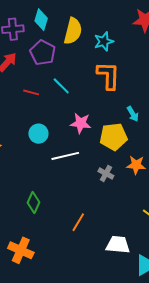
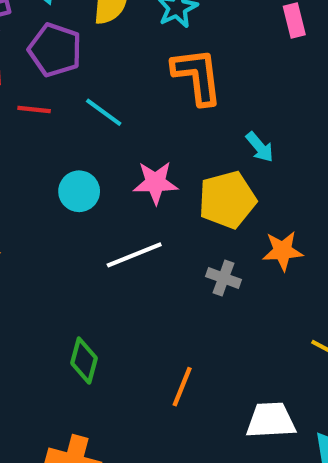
red line: (31, 92) -> (34, 109), moved
cyan circle: (38, 134) -> (79, 191), moved

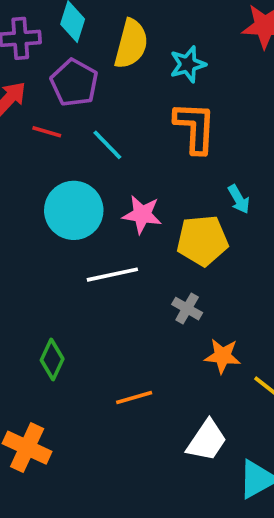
cyan circle: (79, 191) -> (74, 210), size x1.6
orange star: (283, 251) -> (223, 356), moved
orange line: (182, 387) -> (134, 397), turned 42
white trapezoid: (271, 420) -> (207, 441), turned 117

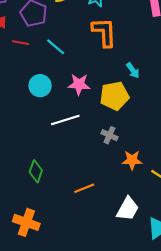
cyan circle: (74, 210) -> (40, 86), size x0.7

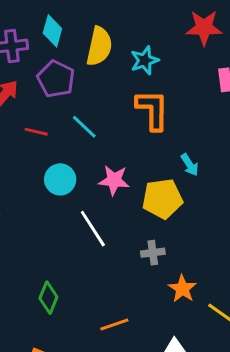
red line: (21, 43) -> (36, 132), moved
white line: (65, 120) -> (93, 229), turned 72
gray cross: (109, 135) -> (153, 253), turned -35
orange star: (132, 160) -> (182, 289), turned 30

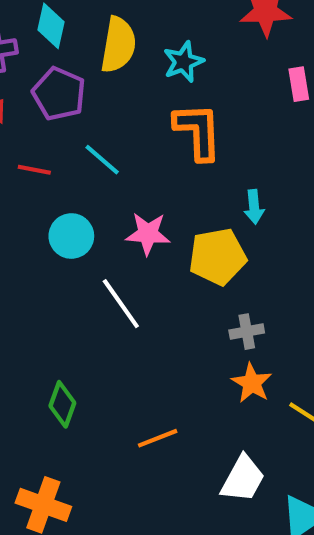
cyan arrow: (190, 165) -> (254, 207), turned 30
gray cross: (153, 253) -> (247, 332), moved

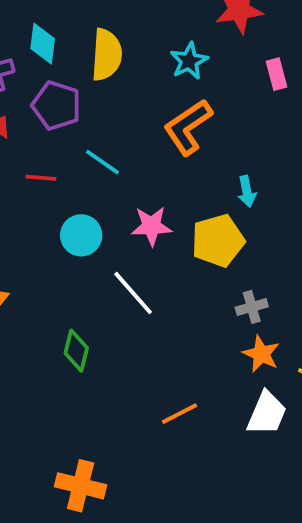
cyan star: (183, 62) -> (189, 61), moved
orange L-shape: (198, 131) -> (188, 127), turned -116
green diamond: (62, 404) -> (76, 351), moved
white trapezoid: (243, 479) -> (267, 413), moved

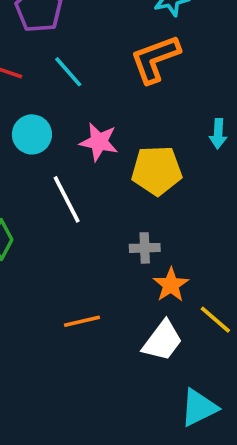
cyan arrow: (247, 191) -> (218, 134), moved
gray cross: (252, 307) -> (145, 248), moved

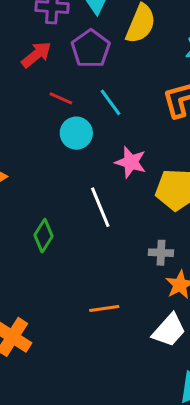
cyan circle: (32, 134) -> (76, 133), moved

